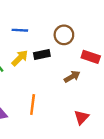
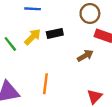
brown circle: (64, 35) -> (90, 13), moved

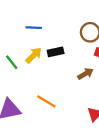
orange line: (45, 84) -> (46, 101), turned -66

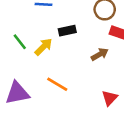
yellow arrow: (34, 55) -> (44, 47), moved

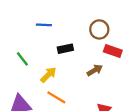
yellow arrow: (44, 47) -> (48, 75), moved

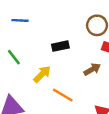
blue line: (44, 25) -> (20, 20), moved
orange line: (56, 97) -> (63, 95), moved

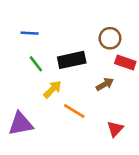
black rectangle: (60, 46) -> (72, 60), size x1.5
green line: (14, 57) -> (36, 64), moved

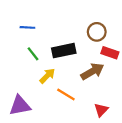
brown arrow: (105, 84) -> (92, 71), size x1.5

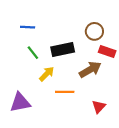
orange line: (66, 95) -> (65, 92), turned -30

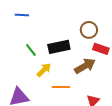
blue line: (28, 27) -> (22, 15), moved

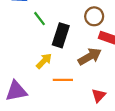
black rectangle: (59, 47) -> (61, 35), turned -60
green line: (31, 50) -> (40, 19), moved

